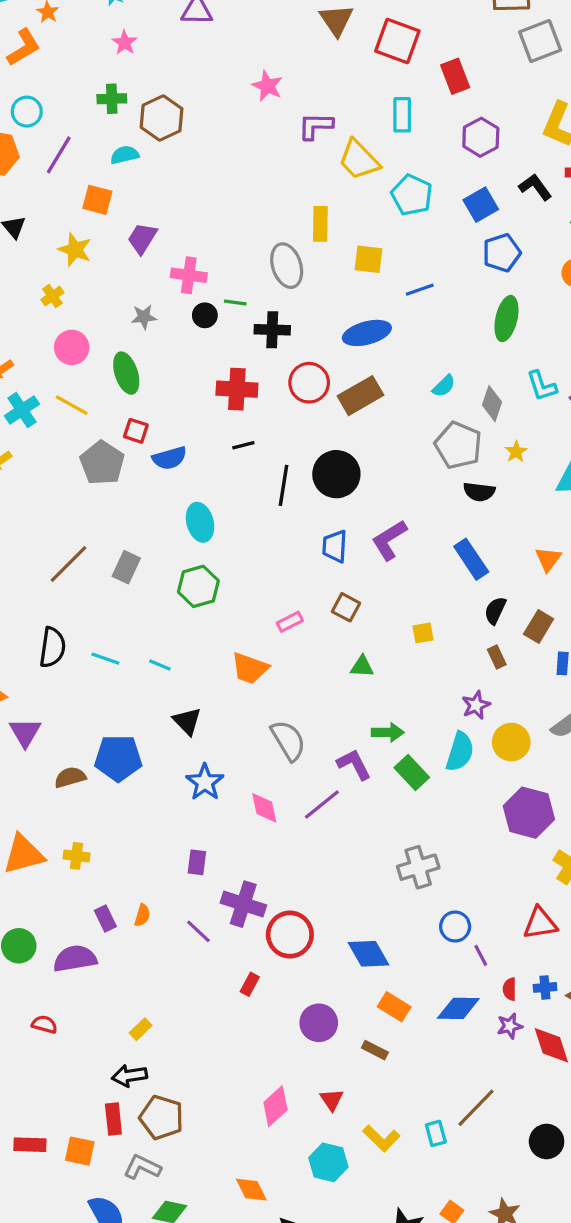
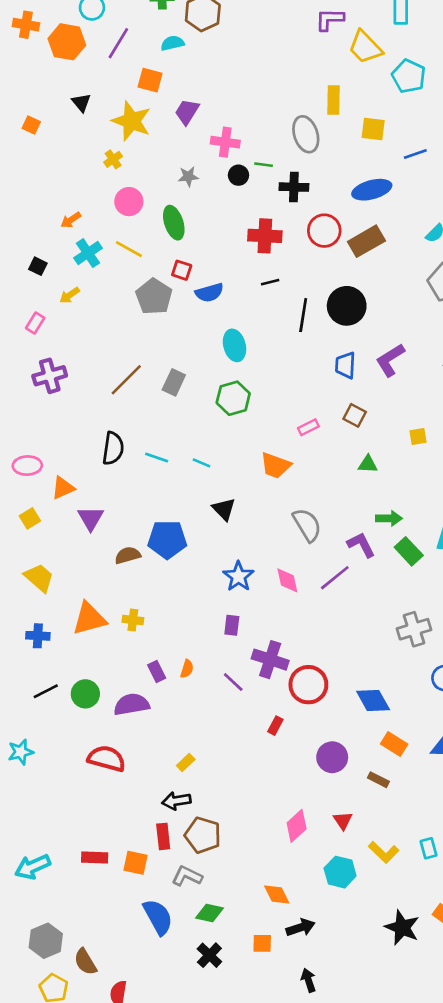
yellow star: (75, 250) -> (132, 121), size x1.4
blue star: (205, 782) -> (238, 576), moved
red semicircle: (44, 1024) -> (106, 759), size x1.8

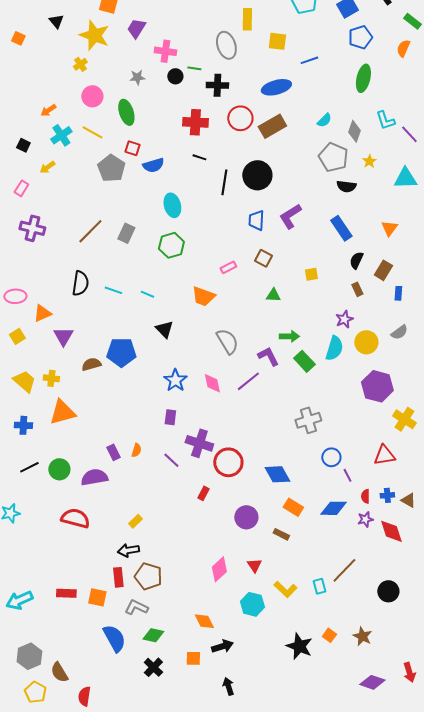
black line: (270, 282) -> (199, 157), turned 32
purple cross: (50, 376) -> (32, 228), turned 30
yellow cross: (133, 620) -> (51, 378), moved

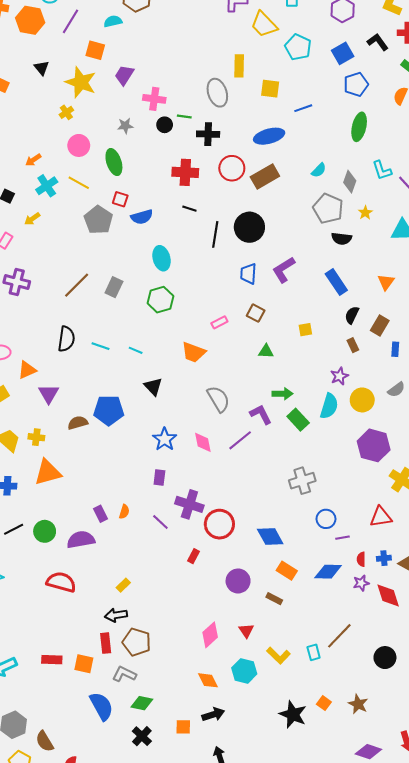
purple line: (347, 475) -> (343, 538), turned -72
orange diamond: (204, 621) -> (208, 680), moved

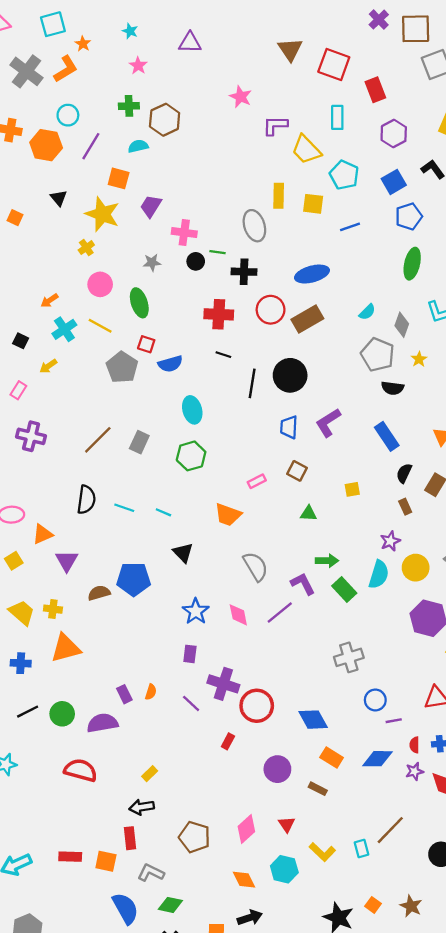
yellow square: (270, 89) -> (313, 204), moved
blue line: (303, 108) -> (350, 227), moved
brown pentagon: (137, 642) -> (195, 837), moved

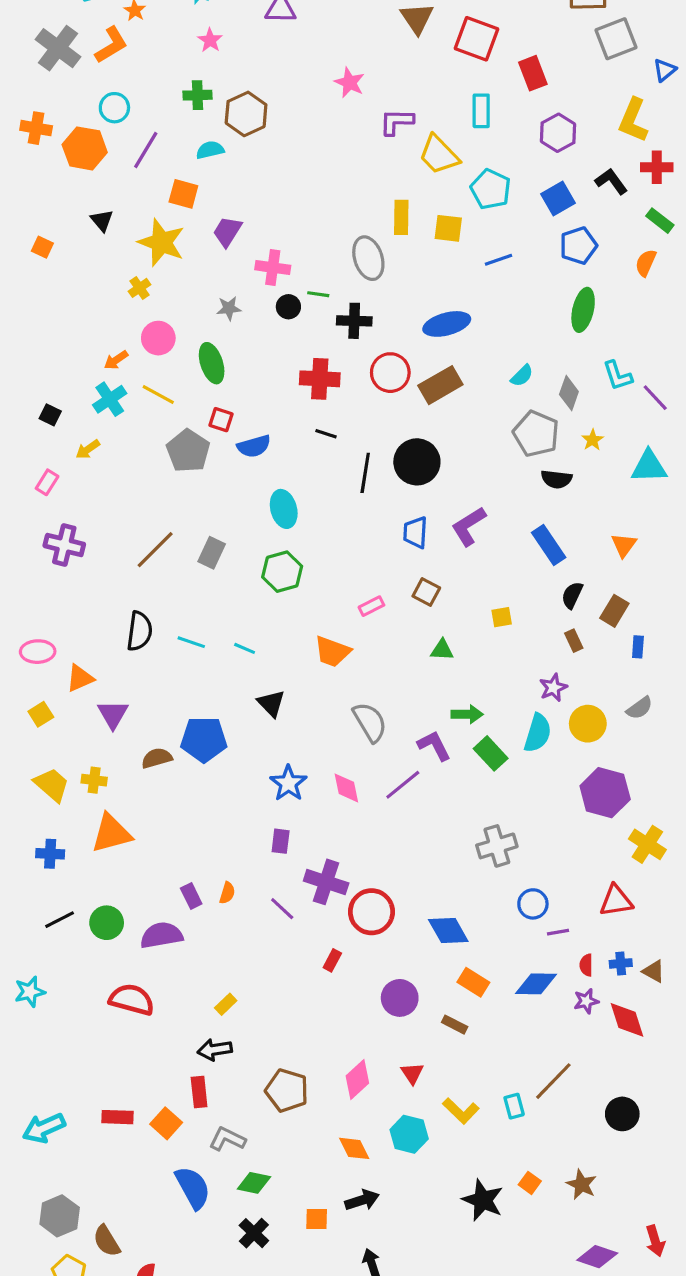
orange arrow: (49, 300) -> (116, 360), moved
orange square: (106, 861) -> (166, 1123), turned 30

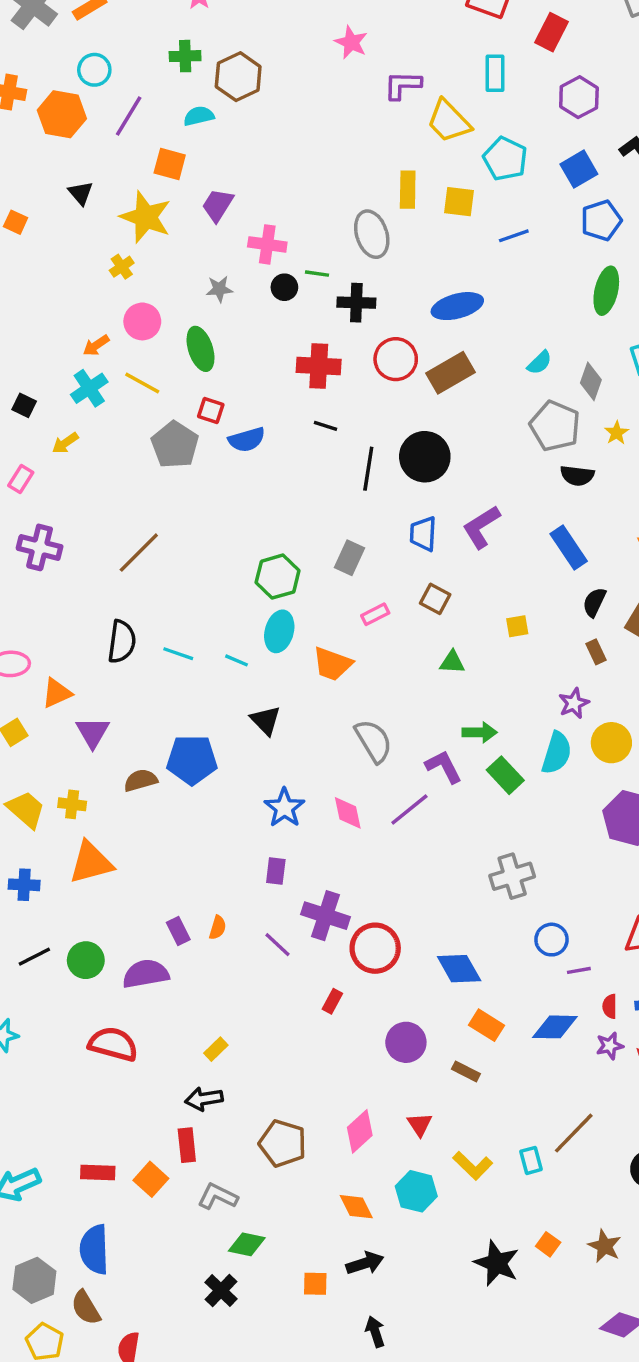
red rectangle: (533, 73) -> (552, 32), turned 48
cyan ellipse: (284, 509) -> (279, 631), moved, turned 30
gray rectangle: (212, 553) -> (349, 558), moved
blue semicircle: (193, 1188) -> (94, 1249), moved, turned -153
black cross: (254, 1233) -> (221, 1291), moved

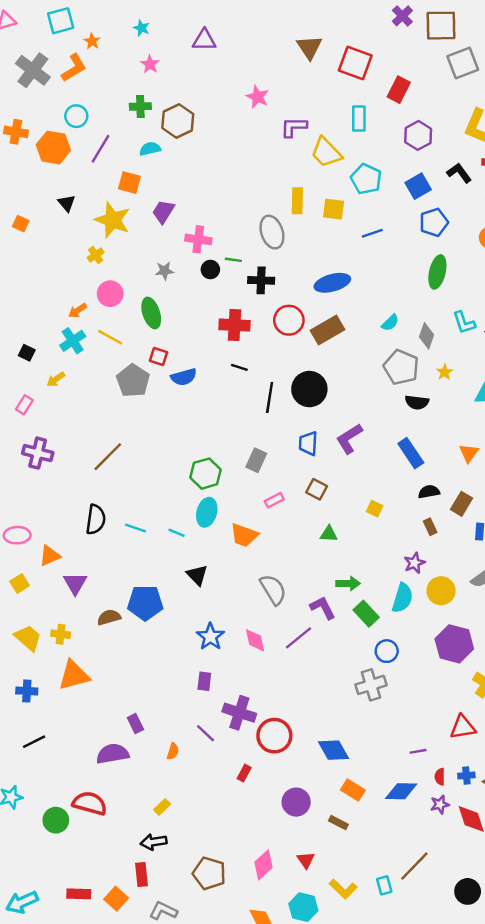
black semicircle: (594, 602) -> (429, 492), turned 55
yellow square: (517, 626) -> (375, 509), turned 35
orange semicircle: (218, 928) -> (173, 751), moved
blue circle: (552, 940) -> (387, 651), moved
green circle: (86, 960) -> (56, 820), moved

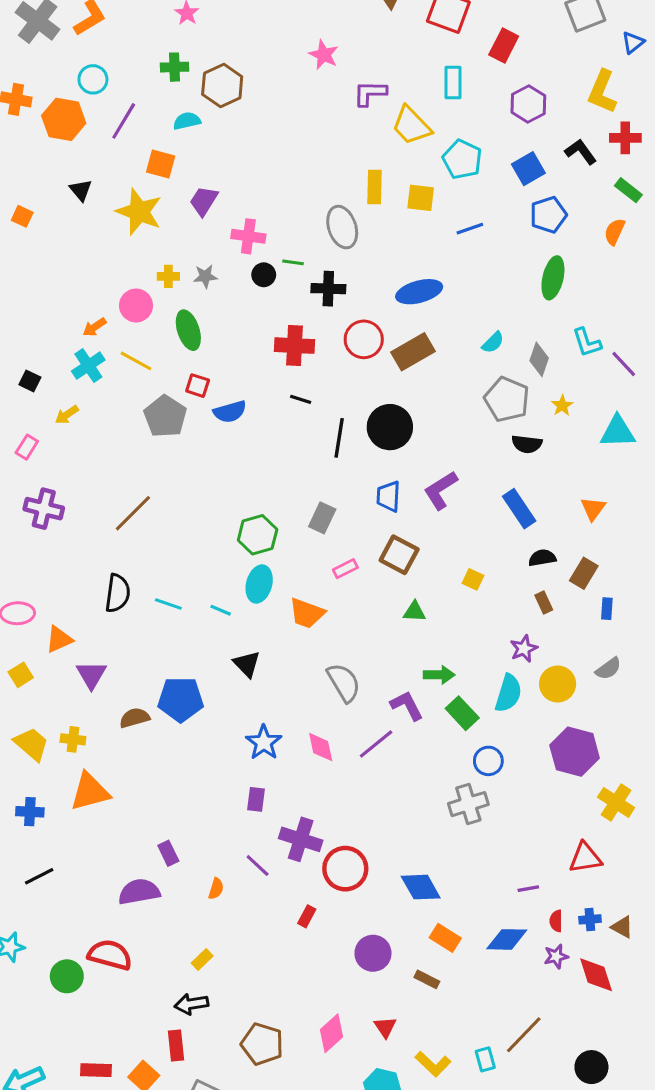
yellow cross: (96, 255) -> (168, 276), moved, turned 35
brown square: (317, 489) -> (399, 555), size x1.4

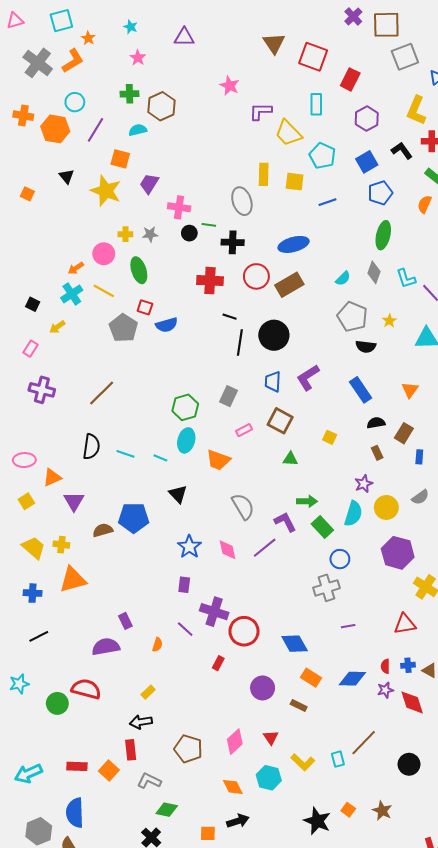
gray diamond: (539, 359) -> (374, 272), moved
black line: (301, 399) -> (230, 317), moved
purple line: (528, 889) -> (348, 626), moved

